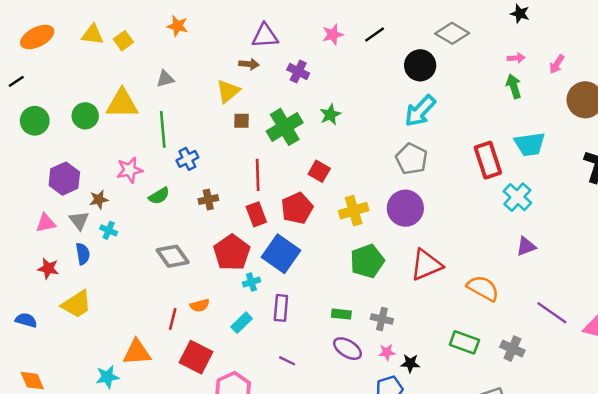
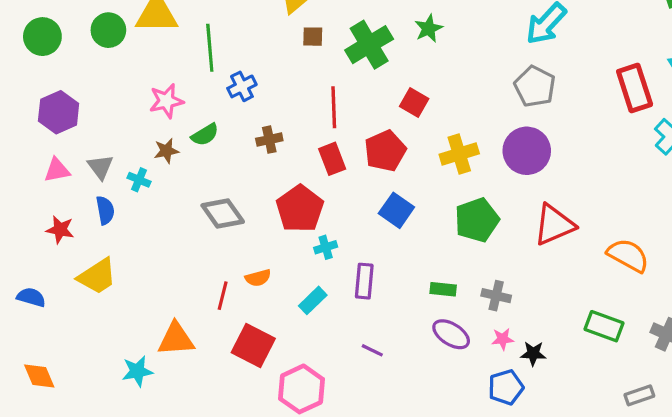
purple hexagon: (64, 179) -> (59, 112), moved
brown star: (99, 200) -> (166, 151), moved
blue square: (281, 254) -> (396, 210), moved, size x0.7

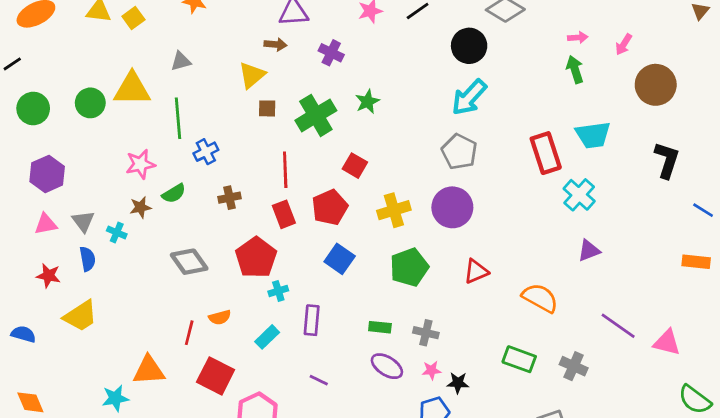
red triangle: (554, 225) -> (476, 271), size x0.7

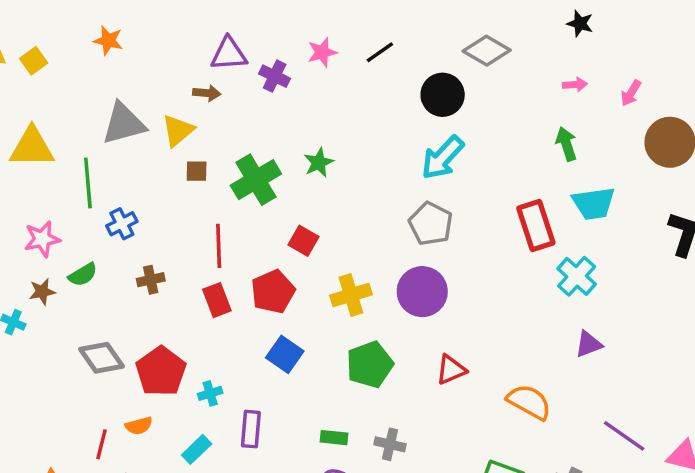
purple cross: (331, 53) -> (275, 76), moved
gray triangle: (181, 61) -> (124, 124), moved, size x1.8
green arrow: (575, 69) -> (566, 144), moved
red pentagon: (256, 258) -> (161, 371), moved

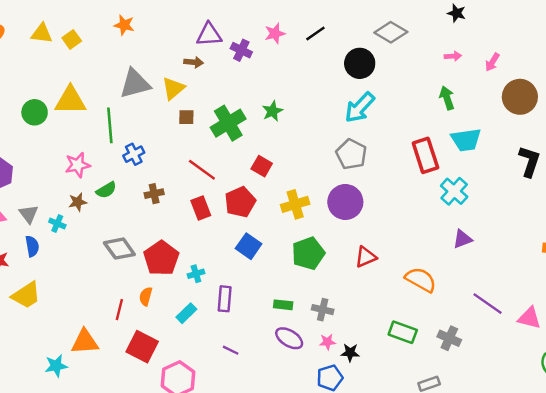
red line: (219, 246) -> (202, 170), turned -52
orange semicircle: (139, 426) -> (146, 296), turned 120

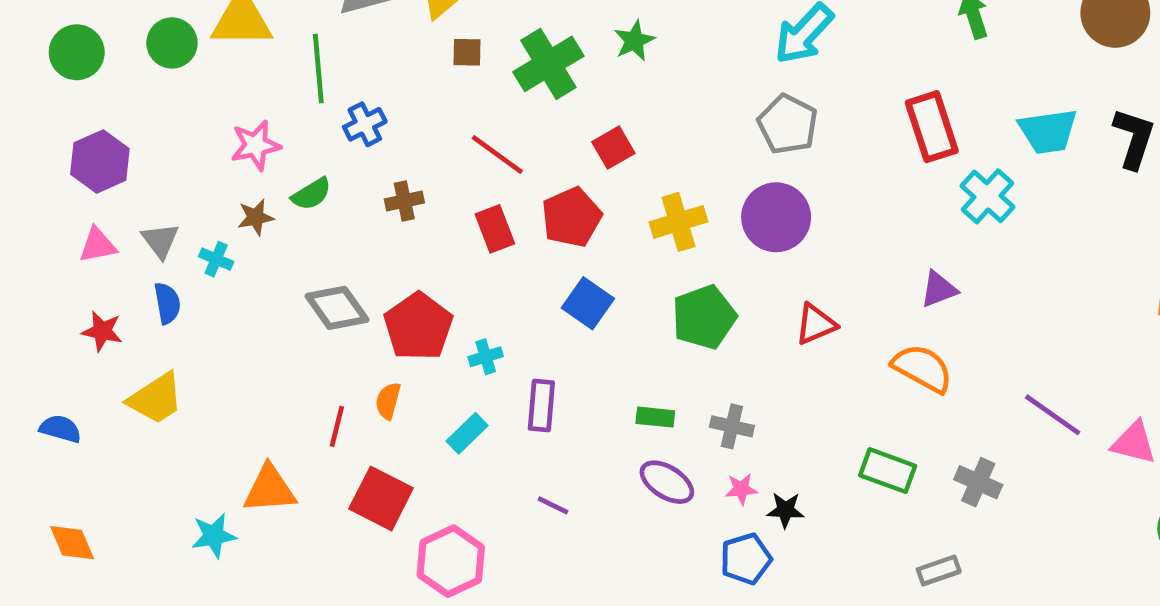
cyan trapezoid: (466, 140) -> (1048, 131), moved
red square: (262, 166) -> (613, 148), turned 30
purple triangle: (462, 239) -> (939, 289), moved

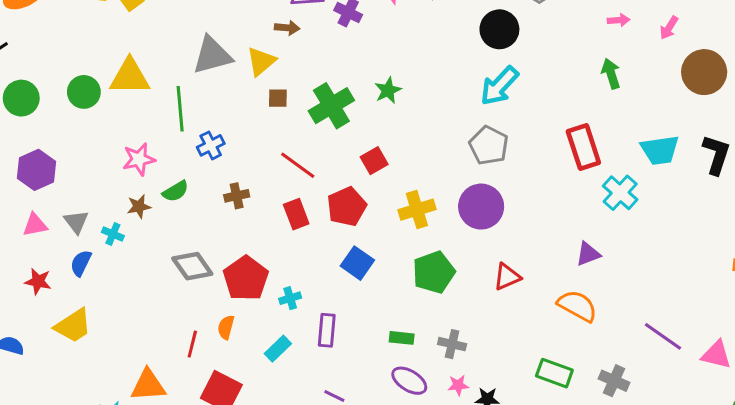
blue semicircle: (167, 303) -> (81, 263), turned -144

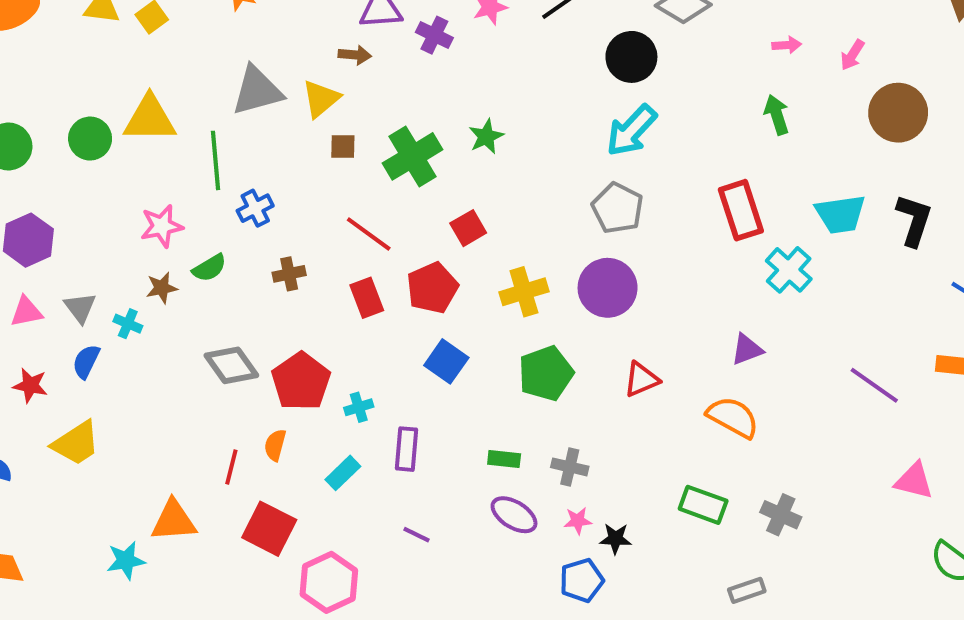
purple line: (663, 336) -> (874, 385), moved

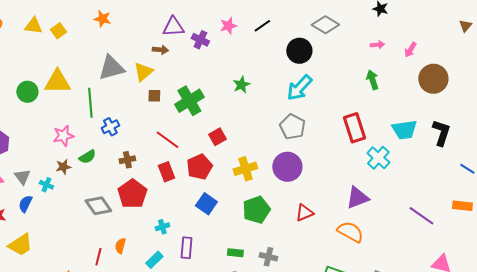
green star: (486, 137) -> (241, 85), moved
purple triangle: (747, 350) -> (357, 198), size x1.4
red pentagon: (301, 381) -> (132, 194), moved

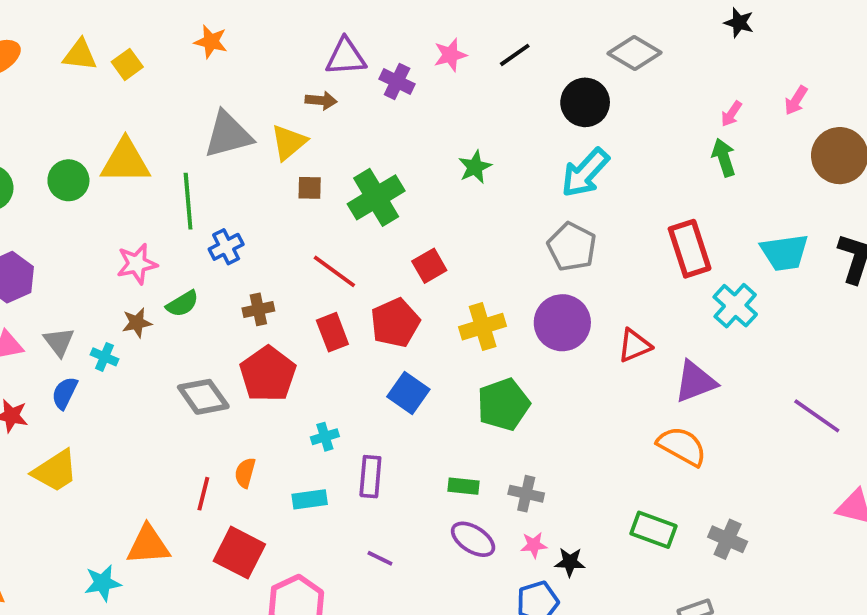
pink arrow: (377, 45) -> (731, 114), moved, turned 128
red triangle: (304, 213) -> (634, 346), moved
cyan rectangle: (154, 260) -> (310, 499), turned 36

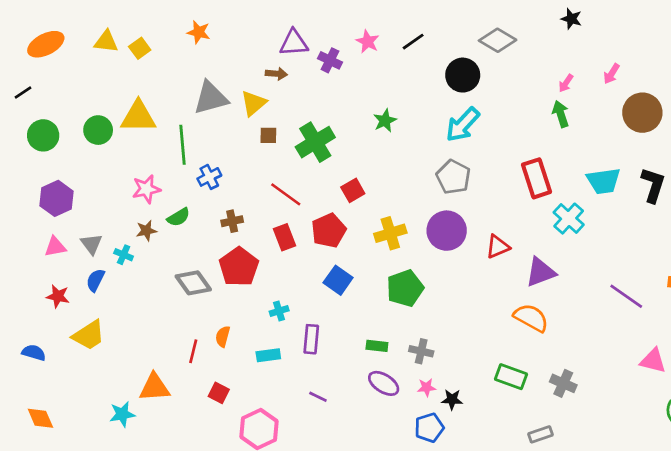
pink star: (450, 55) -> (368, 42), turned -30
red square: (239, 553) -> (219, 393), size x0.6

